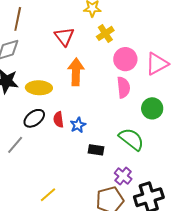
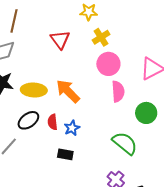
pink circle: (125, 59) -> (108, 64), moved
orange arrow: (76, 72) -> (68, 91), moved, turned -48
black rectangle: (96, 150) -> (65, 154), moved

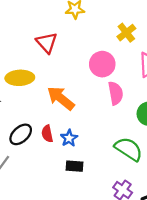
yellow cross: (101, 37) -> (126, 33), moved
yellow ellipse: (34, 90) -> (20, 78), moved
black rectangle: (65, 154) -> (74, 166), moved

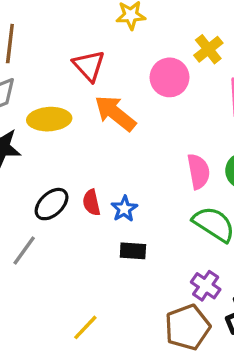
pink circle: (102, 64) -> (170, 77), moved
pink semicircle: (116, 93) -> (198, 171), moved
orange arrow: (61, 98) -> (115, 113), moved

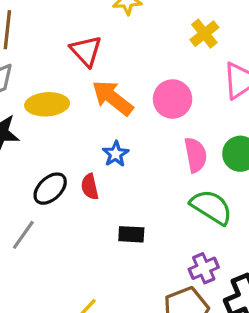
pink circle: (170, 77) -> (173, 99), moved
blue star: (124, 209) -> (116, 154), moved
purple cross: (206, 286) -> (204, 268), turned 32

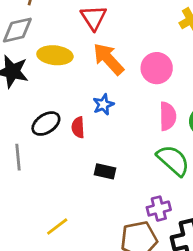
gray line: (23, 235) -> (18, 157), turned -50

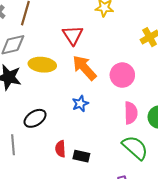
red semicircle: (78, 127) -> (60, 149), moved

